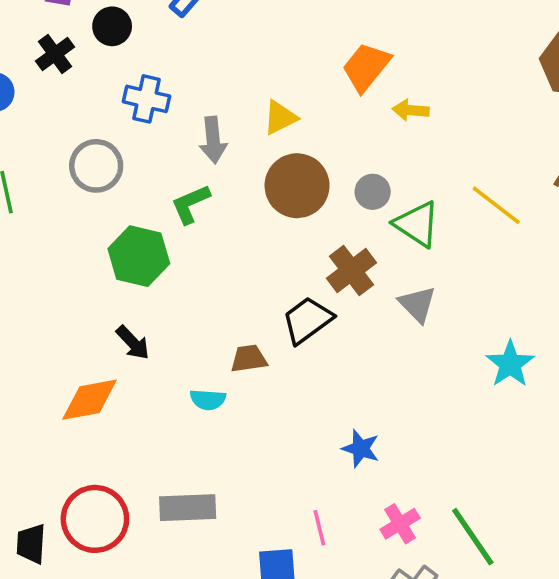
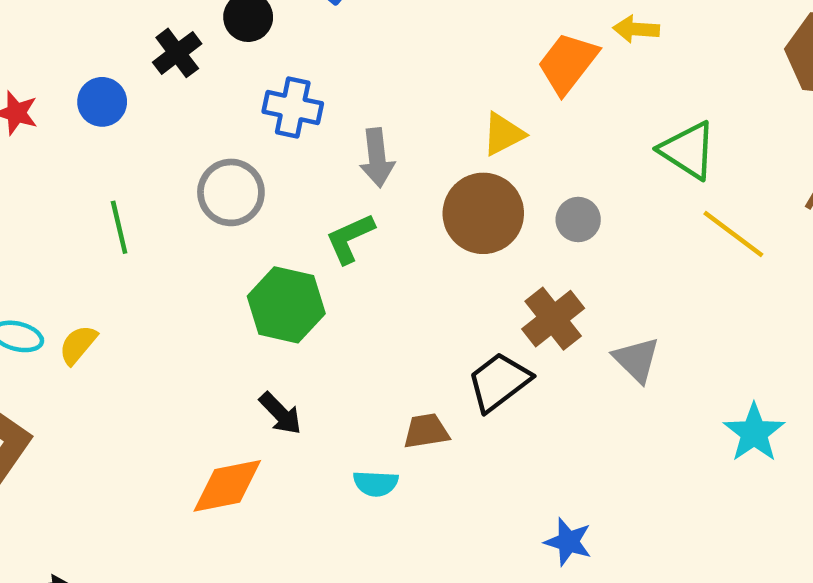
yellow arrow: (411, 110) -> (636, 29), moved
yellow triangle: (280, 118) -> (503, 134), moved
green triangle: (417, 224) -> (688, 150), moved

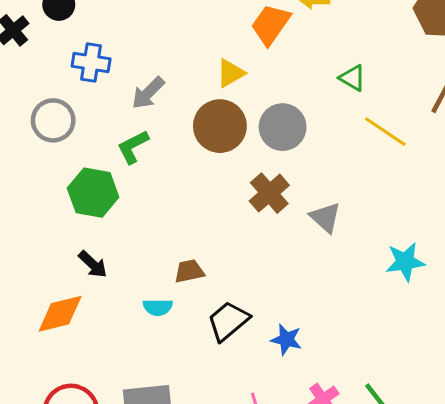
green triangle: (688, 150) -> (353, 78), size x0.7
gray arrow: (377, 158) -> (148, 93), turned 54
gray circle: (578, 220) -> (283, 127), size x1.6
black trapezoid: (499, 382) -> (228, 321), moved
cyan star: (754, 433) -> (405, 262), turned 30

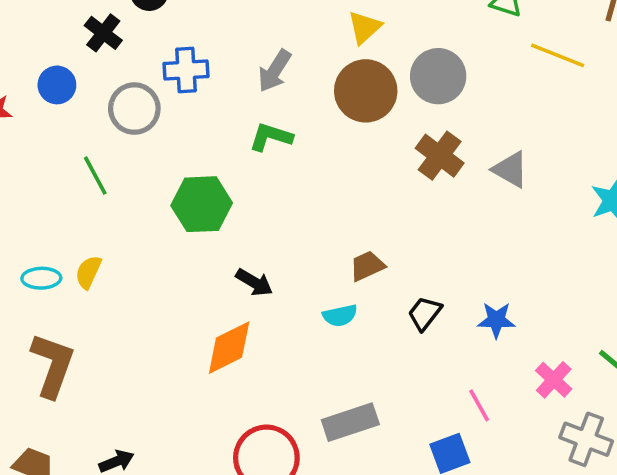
blue cross: (91, 62) -> (186, 70), moved
gray circle: (53, 120) -> (134, 109), moved
green L-shape: (133, 147) -> (271, 137), turned 57
green hexagon: (93, 193) -> (202, 204), moved
black trapezoid: (228, 321) -> (425, 313), size x0.7

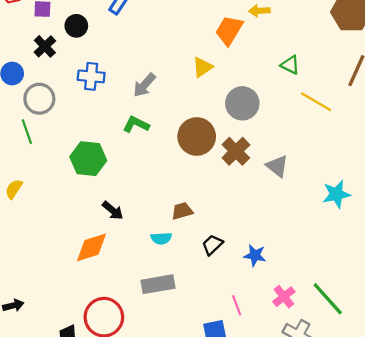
brown circle: (366, 91) -> (197, 136), moved
gray circle: (134, 109) -> (39, 99), moved
gray rectangle: (350, 422) -> (158, 284), moved

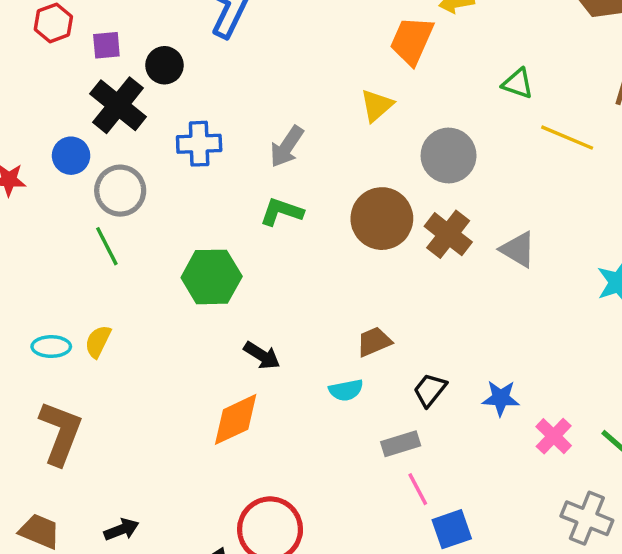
black cross: (45, 46) -> (118, 105), size x1.5
gray rectangle: (158, 284) -> (401, 444), moved, size x0.7
pink cross: (284, 297) -> (554, 436), moved
pink line: (237, 305) -> (418, 489), moved

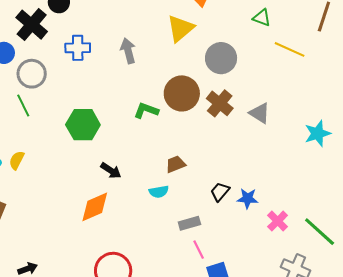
yellow triangle: (377, 105) -> (180, 28), size x1.4
gray arrow: (287, 147) -> (128, 51), turned 130
green L-shape: (282, 212) -> (146, 110), moved
black trapezoid: (430, 390) -> (220, 192), moved

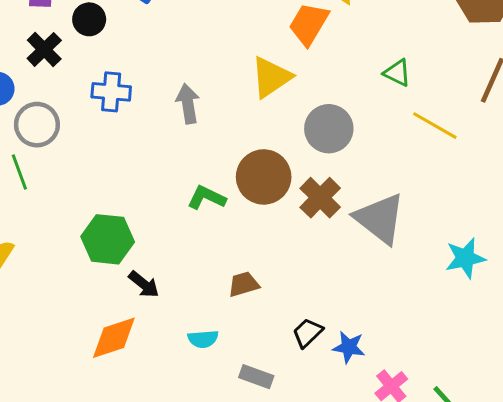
black cross: (32, 25) -> (44, 49), size x0.7
gray triangle: (260, 113) -> (380, 219), size x1.6
green hexagon: (83, 125) -> (108, 239), moved
cyan semicircle: (159, 192) -> (203, 339), moved
gray rectangle: (189, 223) -> (256, 377), turned 30

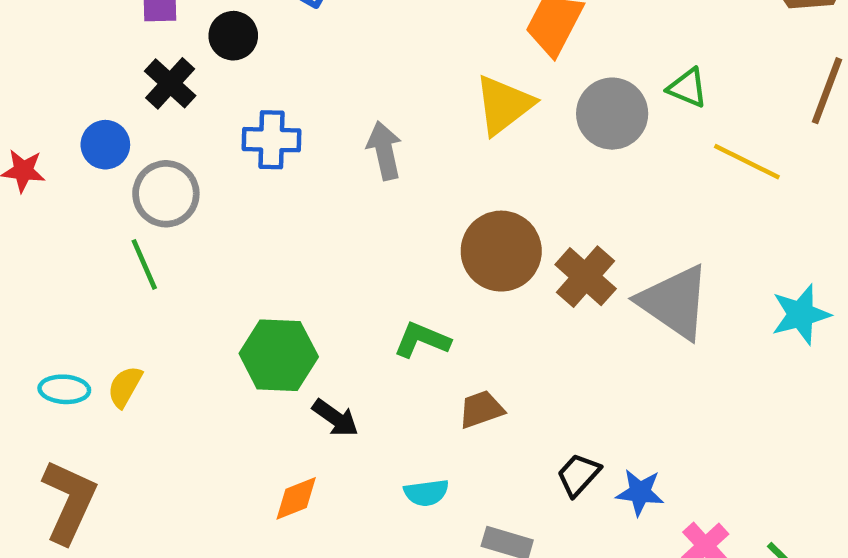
gray circle: (329, 129) -> (612, 114), moved
green L-shape: (206, 198) -> (422, 340), moved
cyan star: (465, 258) -> (801, 314), moved
orange diamond: (114, 338) -> (296, 498), size x0.7

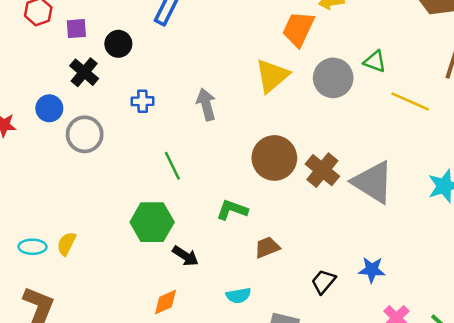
blue cross: (271, 140) -> (143, 101), size x0.7
green line: (144, 264) -> (172, 166), moved
blue star: (640, 492) -> (372, 270), moved

